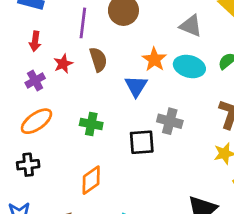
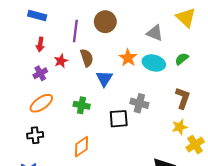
blue triangle: (136, 86) -> (104, 78), moved

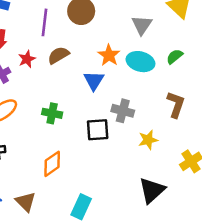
gray triangle: (155, 33) -> (142, 25), turned 42
brown semicircle: (87, 58) -> (58, 55), turned -102
blue triangle: (104, 78) -> (94, 81), moved
yellow star: (180, 127) -> (148, 140), moved

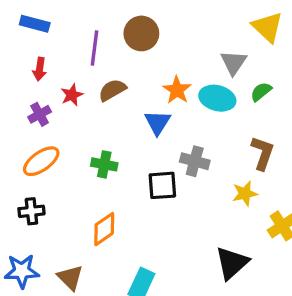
gray triangle: (142, 25) -> (234, 63), moved
yellow star: (148, 140) -> (245, 193), moved

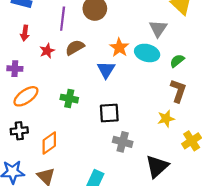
green semicircle: (261, 92) -> (177, 61), moved
purple cross: (40, 114) -> (15, 69), moved, turned 32
gray cross: (195, 161) -> (123, 142), moved
orange diamond: (104, 229) -> (49, 143), moved

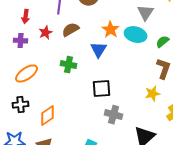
purple cross: (15, 69) -> (21, 41), moved
green cross: (69, 99) -> (69, 65), moved

